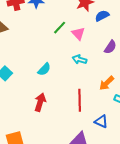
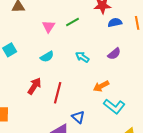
pink triangle: (78, 33) -> (49, 27), moved
red line: (80, 100) -> (58, 93), moved
blue triangle: (101, 122) -> (78, 117), moved

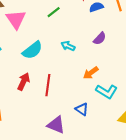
pink triangle: (49, 27) -> (16, 19), moved, size x1.5
cyan semicircle: (47, 57) -> (32, 50), size x1.5
blue triangle: (78, 117) -> (82, 109), moved

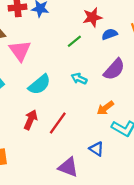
green line: (54, 12) -> (74, 41), moved
purple semicircle: (100, 39) -> (114, 69), size x1.5
red line: (48, 85) -> (58, 123), turned 30

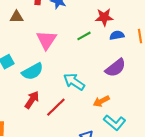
pink triangle: (20, 51) -> (46, 40), moved
cyan arrow: (79, 79) -> (74, 82), moved, size x1.5
cyan semicircle: (39, 84) -> (33, 71), moved

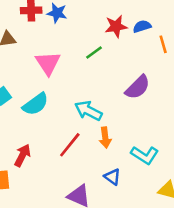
blue semicircle: (117, 35) -> (142, 26), moved
red arrow: (32, 100) -> (22, 155), moved
orange arrow: (101, 101) -> (105, 138), moved, turned -63

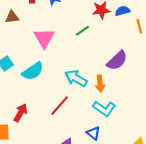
orange arrow: (105, 138) -> (100, 84), moved
cyan L-shape: (145, 155) -> (104, 109), moved

